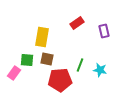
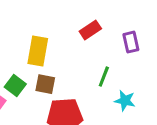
green square: (27, 60) -> (15, 86), turned 32
green line: (80, 65) -> (104, 77), moved

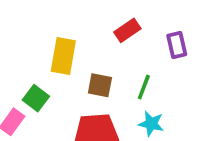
brown square: (45, 84) -> (100, 85), moved
cyan star: (125, 101) -> (151, 124), moved

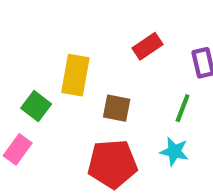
green line: (144, 87) -> (183, 108), moved
green square: (36, 98) -> (36, 106), moved

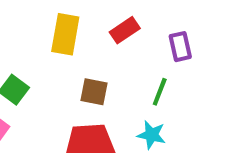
yellow rectangle: (75, 75) -> (65, 34), moved

